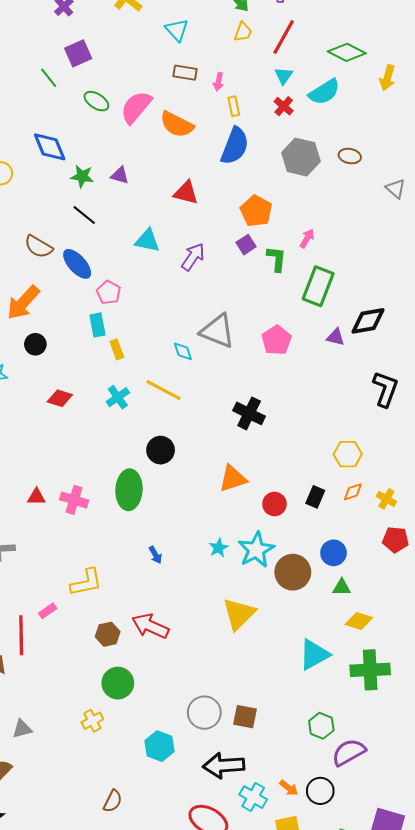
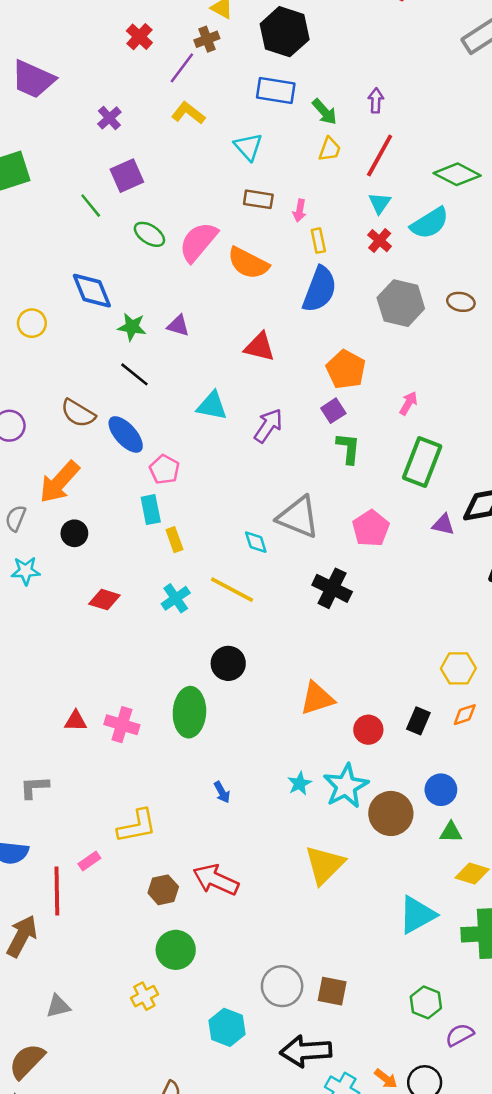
green L-shape: (277, 259) -> (348, 448), moved
black cross: (249, 413) -> (332, 588), moved
purple semicircle: (349, 752) -> (460, 1035), size x0.7

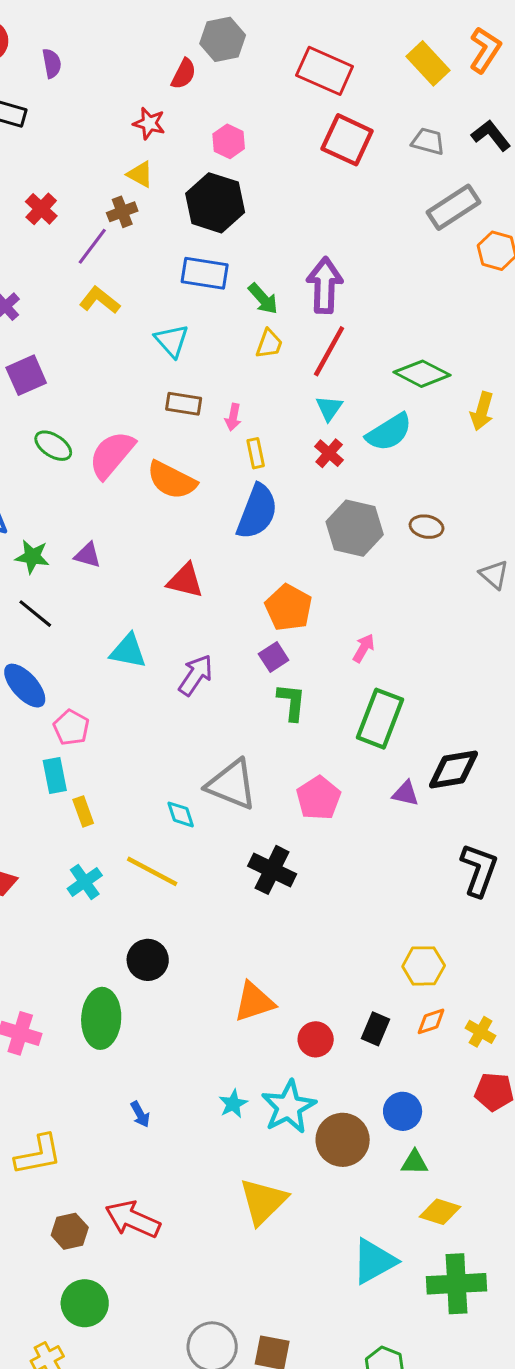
purple arrow: (376, 100) -> (325, 285), size x1.8

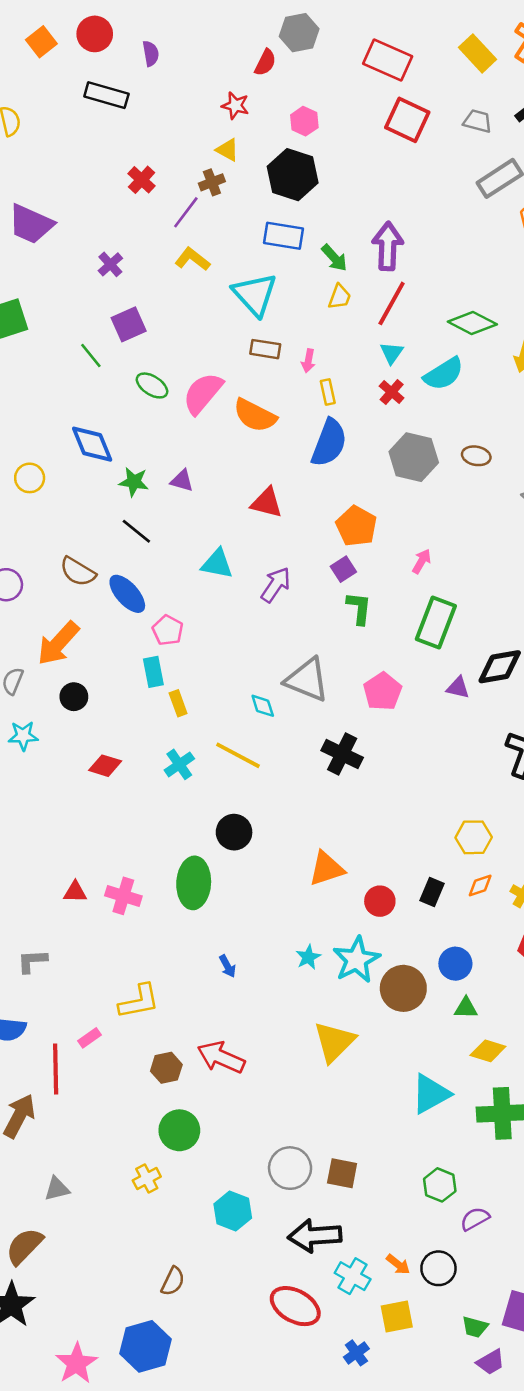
cyan triangle: (172, 341) -> (255, 294), size x1.5

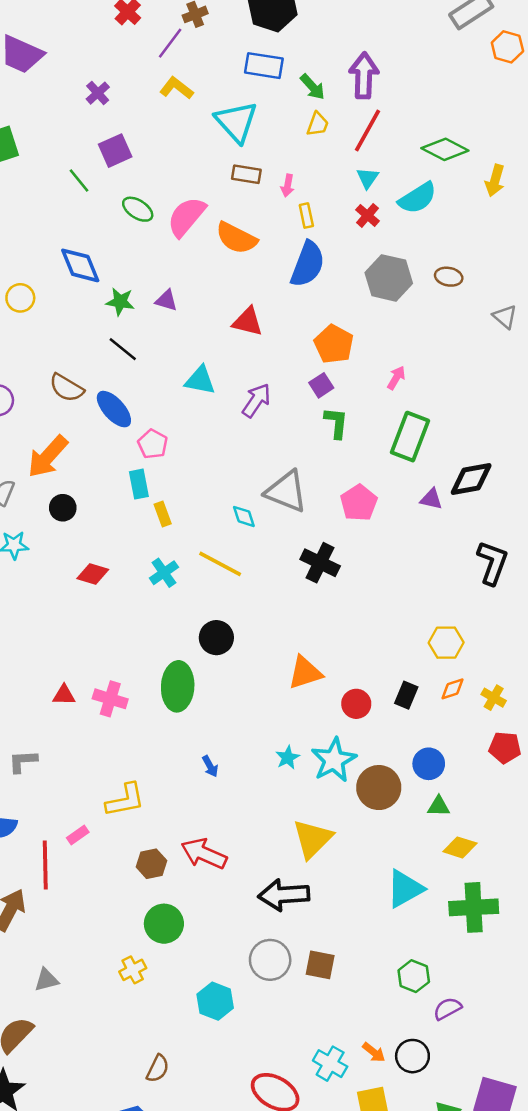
black arrow: (315, 1236) -> (284, 895), moved

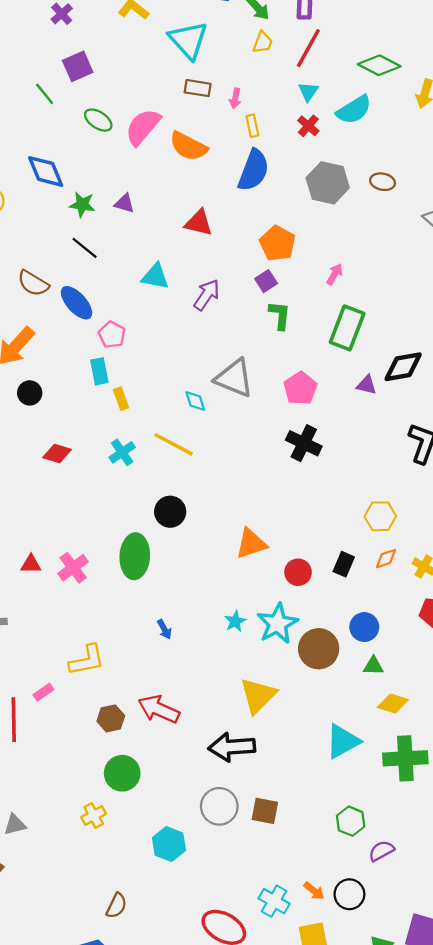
black cross: (320, 563) -> (304, 443), moved
pink cross: (110, 699) -> (73, 568), turned 36

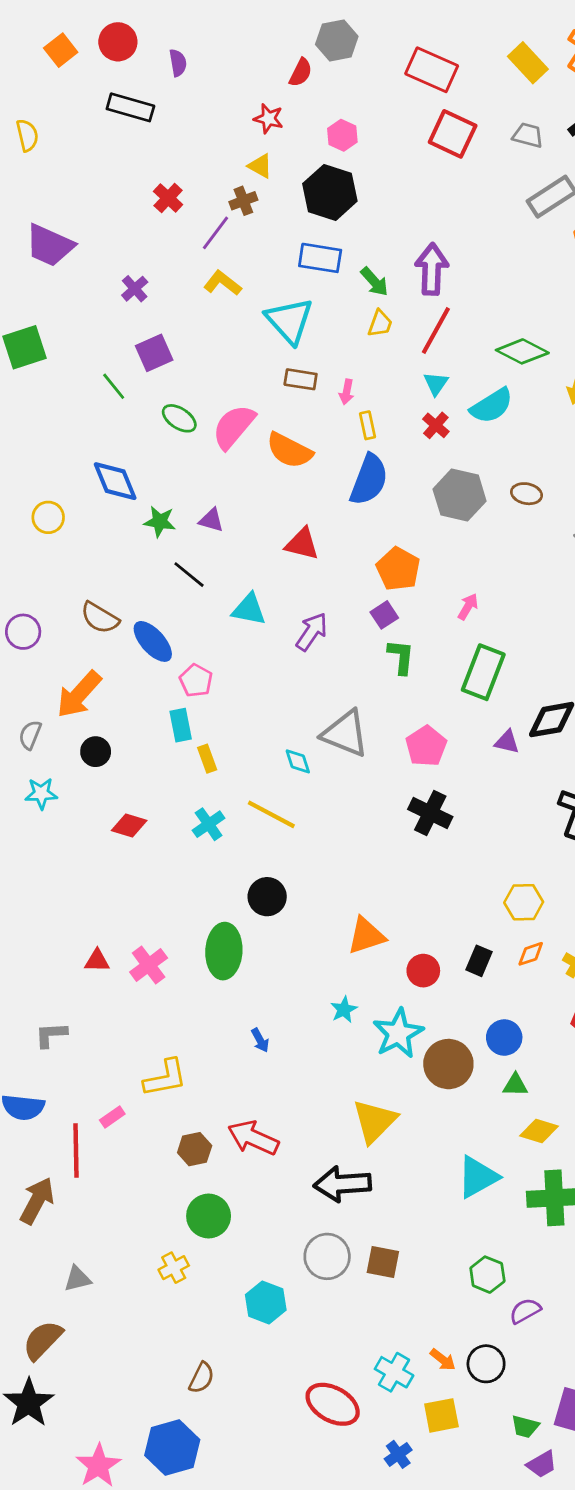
black line: (85, 248) -> (189, 575), moved
cyan star: (235, 621) -> (344, 1010), moved

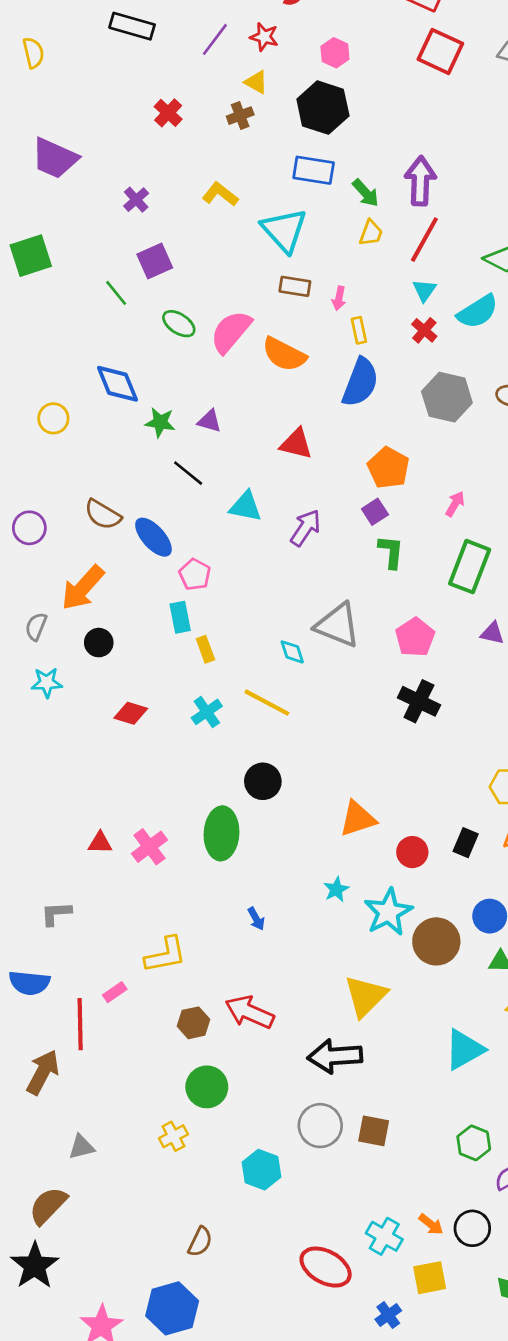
purple line: (216, 233) -> (215, 39), moved

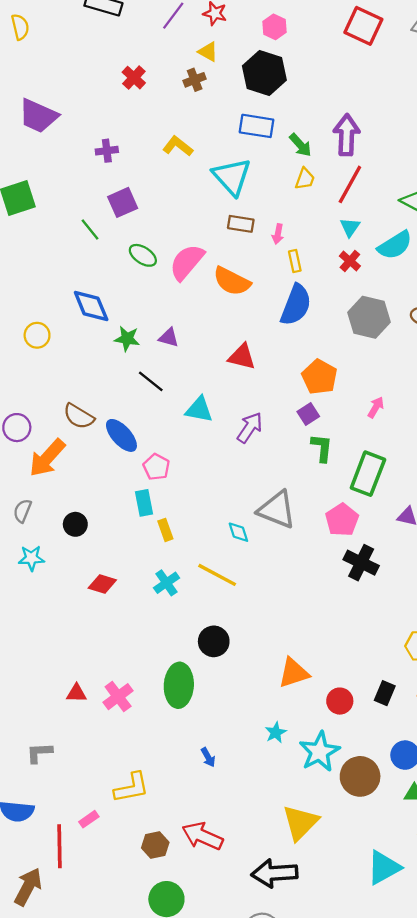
purple cross: (136, 200) -> (107, 151), turned 35
green rectangle: (470, 567) -> (368, 474), moved
orange arrow: (83, 588) -> (47, 458), moved
black cross: (419, 701) -> (361, 563), moved

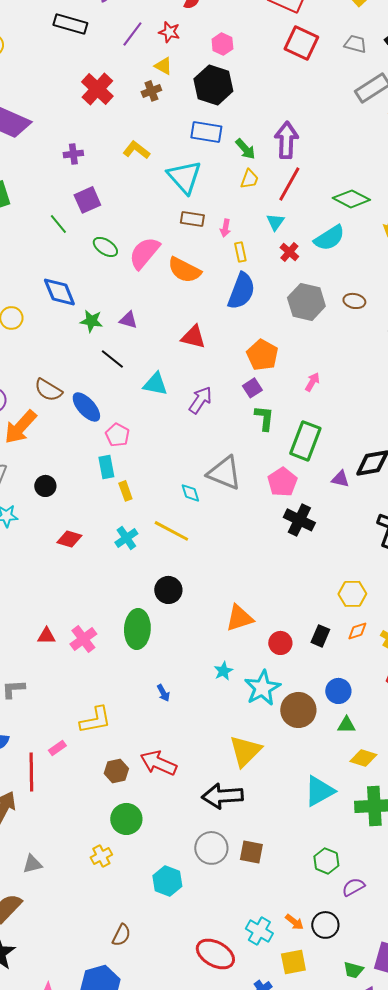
red cross: (134, 78) -> (97, 89), size x1.5
cyan triangle: (350, 227) -> (275, 222), moved

